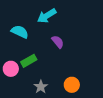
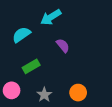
cyan semicircle: (20, 32) -> (21, 35), turned -60
pink circle: (11, 69) -> (12, 90), moved

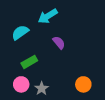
pink circle: (12, 90) -> (21, 84), moved
orange circle: (78, 93) -> (83, 84), moved

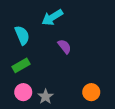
cyan semicircle: (20, 32) -> (22, 35), turned 102
green rectangle: (29, 62) -> (21, 65), moved

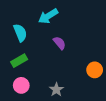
orange circle: (91, 92) -> (95, 70), moved
gray star: (46, 97) -> (56, 90), moved

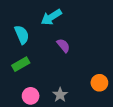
orange circle: (95, 70) -> (99, 83), moved
pink circle: (21, 85) -> (31, 96), moved

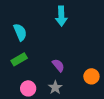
cyan arrow: (51, 17) -> (61, 16), moved, turned -60
purple semicircle: (63, 46) -> (58, 65), moved

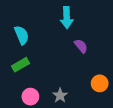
purple semicircle: (58, 65) -> (81, 46), moved

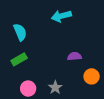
cyan arrow: (67, 17) -> (61, 16), turned 78
purple semicircle: (81, 46) -> (74, 56), moved, turned -56

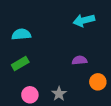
cyan arrow: (61, 16) -> (84, 20), moved
cyan semicircle: (20, 32) -> (21, 34), turned -72

